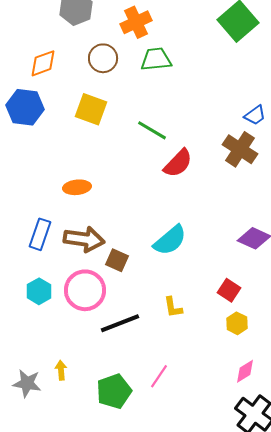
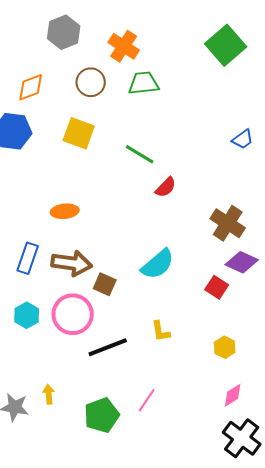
orange cross: (136, 22) -> (124, 46), turned -32
brown cross: (240, 149) -> (228, 223), moved
red semicircle: (178, 163) -> (166, 187), size x0.7
red square: (229, 290) -> (217, 287), moved

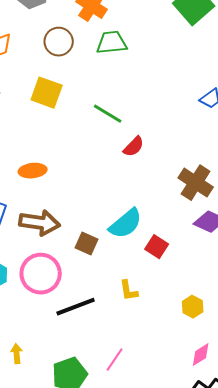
brown square: (105, 284) -> (87, 244), moved
red square: (217, 287) -> (157, 247), moved

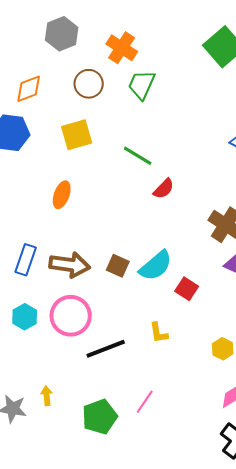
green trapezoid: (112, 43) -> (142, 85), turned -60
yellow square: (47, 93) -> (77, 135), turned -36
orange ellipse: (33, 171) -> (62, 195), moved, turned -64
brown square: (87, 244) -> (118, 266), moved

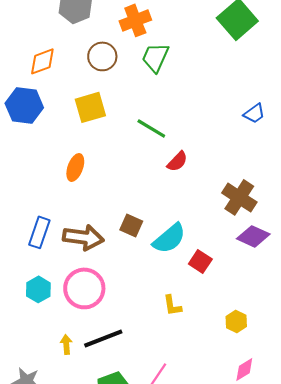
orange cross: (122, 48) -> (135, 20), turned 36
brown square: (118, 266) -> (131, 225), moved
black line: (106, 349) -> (103, 338), moved
yellow arrow: (47, 396) -> (66, 344), moved

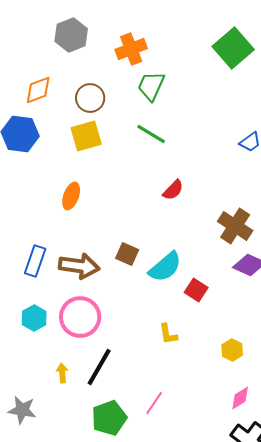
brown circle: (102, 56) -> (90, 98), moved
green line: (151, 128) -> (151, 134), moved
black line: (103, 338) -> (99, 367), turned -39

